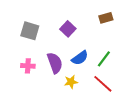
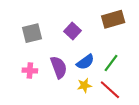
brown rectangle: (106, 18) -> (113, 19), size x1.5
gray square: (30, 31) -> (32, 33), turned -30
yellow star: (71, 82) -> (84, 85), moved

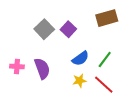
gray square: (32, 33) -> (44, 29), moved, turned -30
purple semicircle: (59, 67) -> (42, 69), moved
pink cross: (30, 71) -> (17, 67), moved

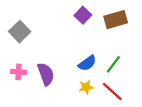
gray square: (44, 29) -> (20, 32), moved
purple square: (68, 29) -> (83, 15), moved

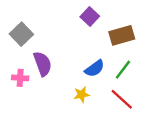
brown rectangle: (116, 20) -> (122, 35), moved
purple semicircle: (46, 74) -> (43, 64), moved
yellow star: (86, 87) -> (82, 94), moved

